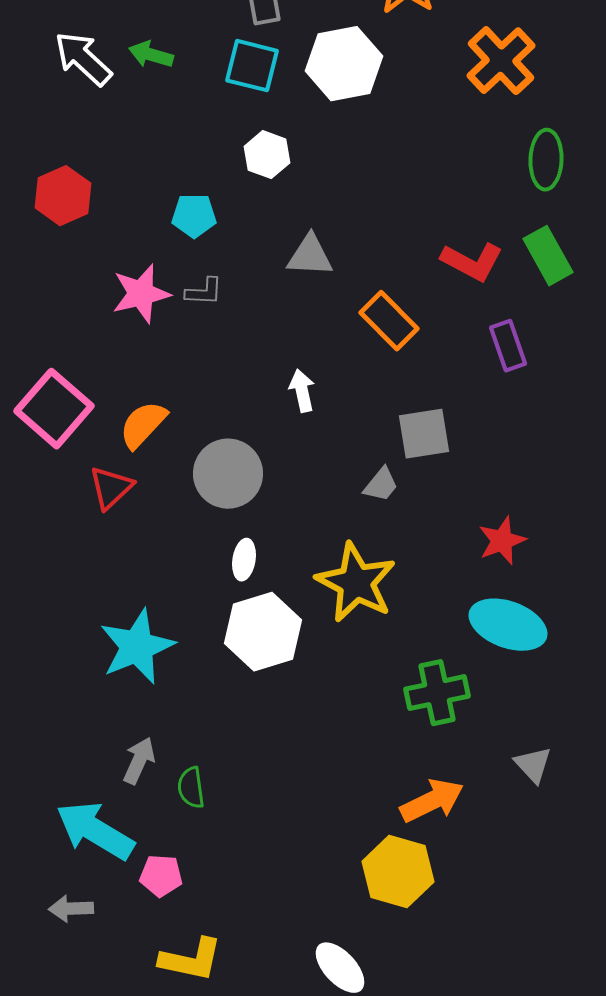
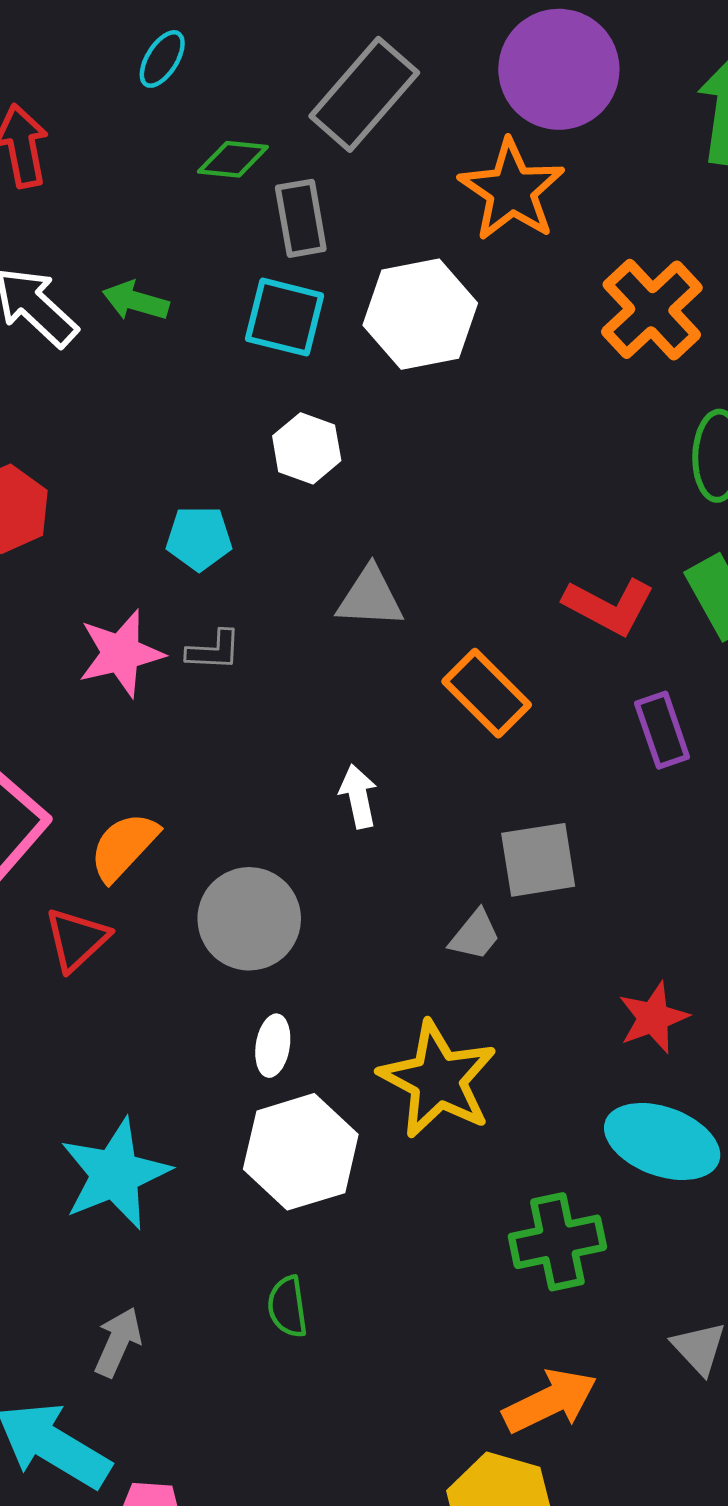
green semicircle: (191, 788) -> (288, 1307), moved

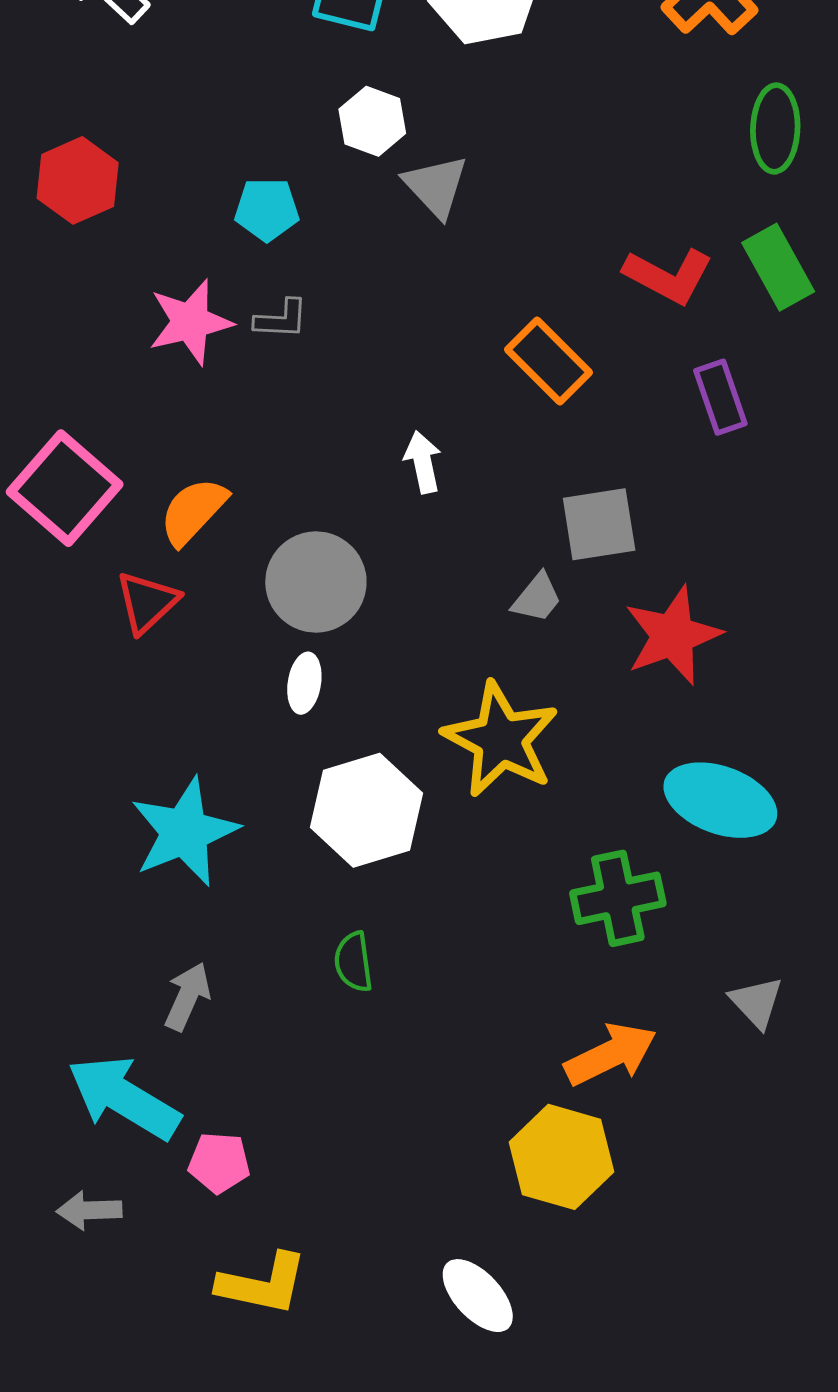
gray triangle: (370, 597) -> (436, 186), moved, turned 44
red star: (653, 1018) -> (673, 635), moved, size x1.4
white ellipse: (273, 1046) -> (304, 683), moved

